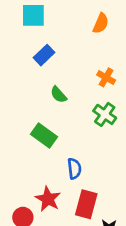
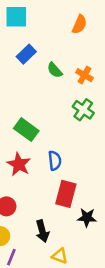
green semicircle: (59, 95) -> (55, 70), moved
red star: (48, 199) -> (19, 164), moved

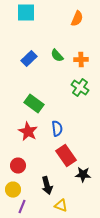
blue rectangle: (26, 54) -> (29, 59), moved
orange cross: (84, 75) -> (81, 60), turned -32
red rectangle: (66, 194) -> (66, 156), turned -50

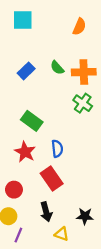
orange cross: (81, 60) -> (84, 72), size x1.5
red rectangle: (66, 156) -> (52, 179), moved
black star: (83, 175) -> (85, 216), moved

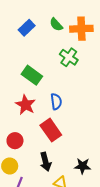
green cross: (83, 103) -> (69, 57), moved

